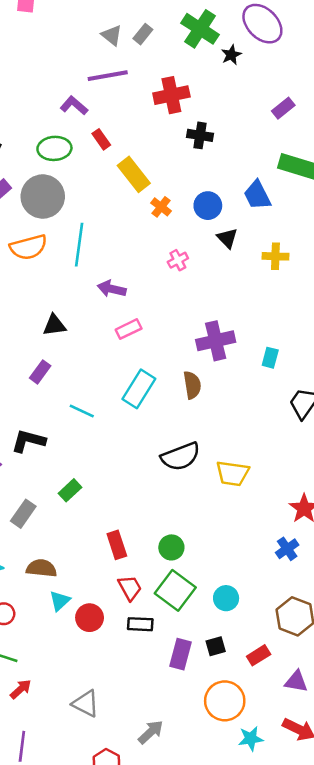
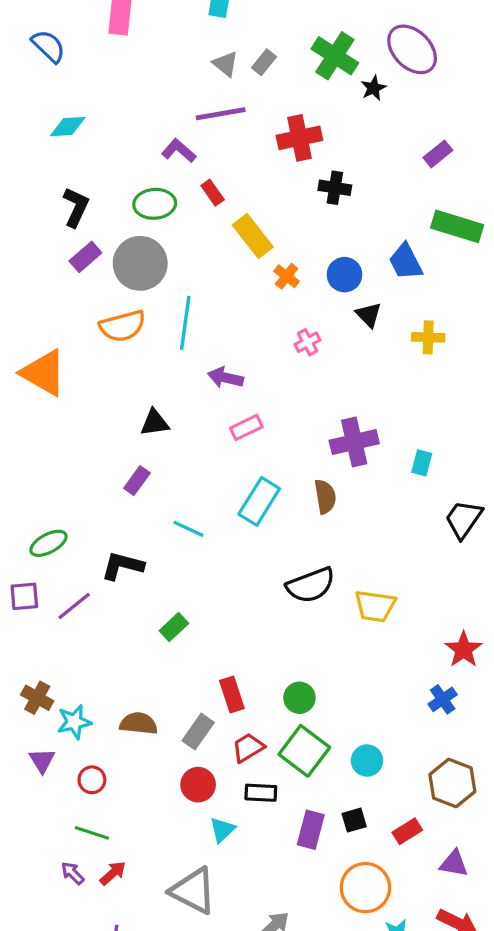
gray rectangle: (23, 514) -> (198, 732), moved
red trapezoid: (130, 588) -> (248, 748), turned -92
cyan triangle: (60, 601) -> (222, 830), moved
gray triangle: (86, 703) -> (193, 891), size x1.4

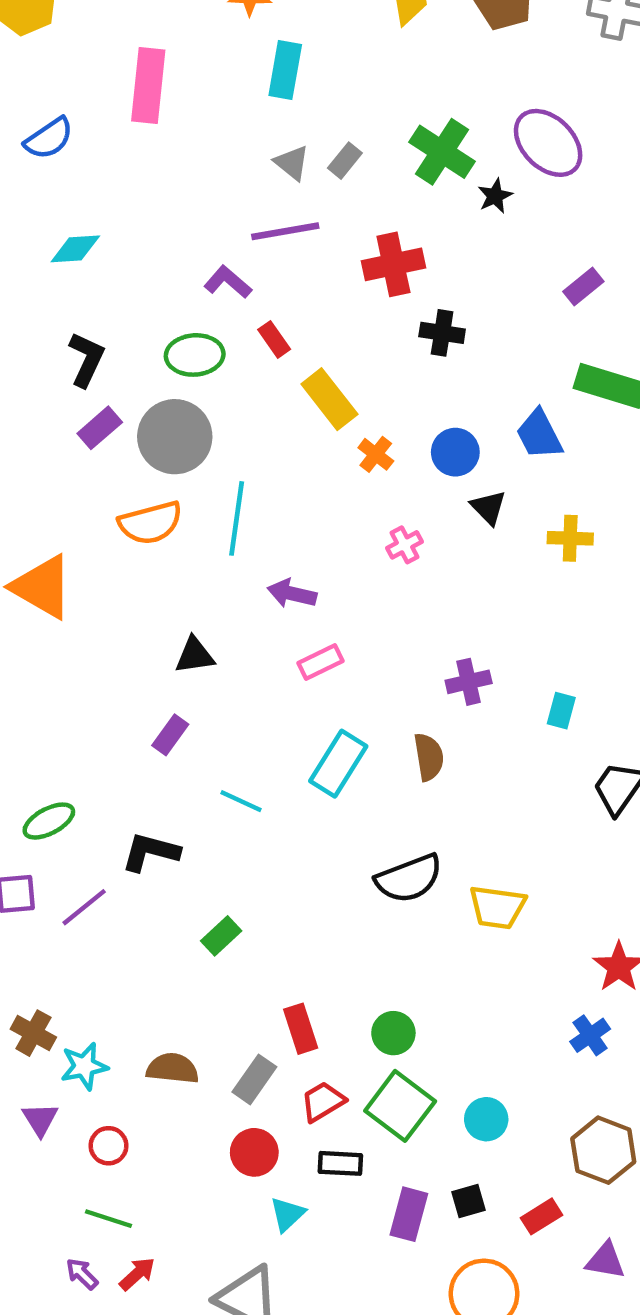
blue semicircle: (48, 46) -> (49, 138), turned 102
purple cross: (354, 442) -> (469, 682), size x0.7

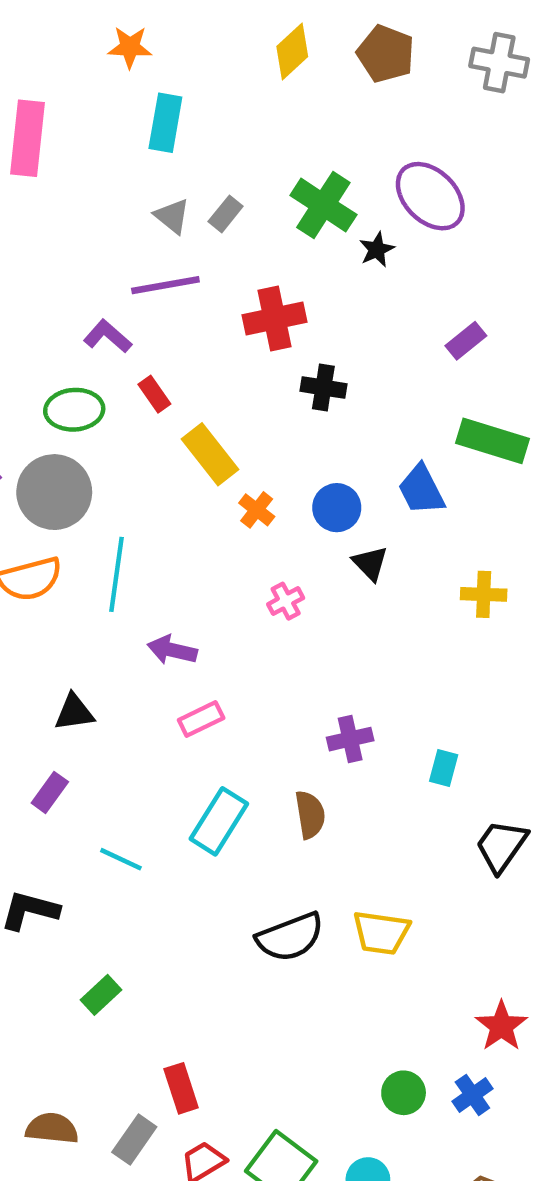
yellow cross: (570, 538) -> (484, 594), moved
yellow trapezoid: (497, 907) -> (381, 933), moved
green circle: (393, 1033) -> (404, 1093), moved

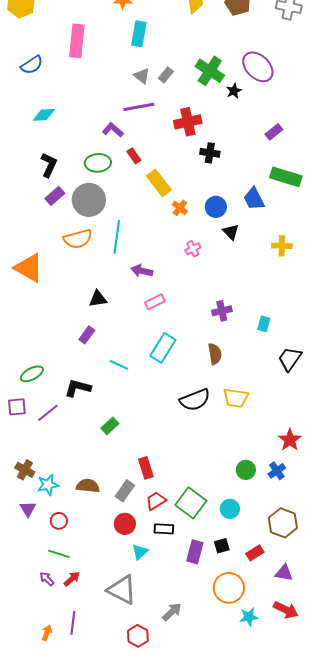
brown semicircle: (310, 815) -> (215, 354), moved

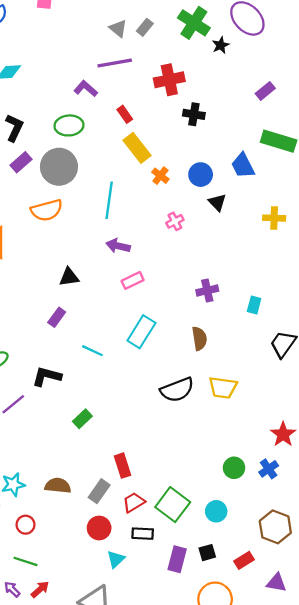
red rectangle: (134, 156) -> (125, 114), moved
cyan line: (117, 237) -> (109, 200), moved

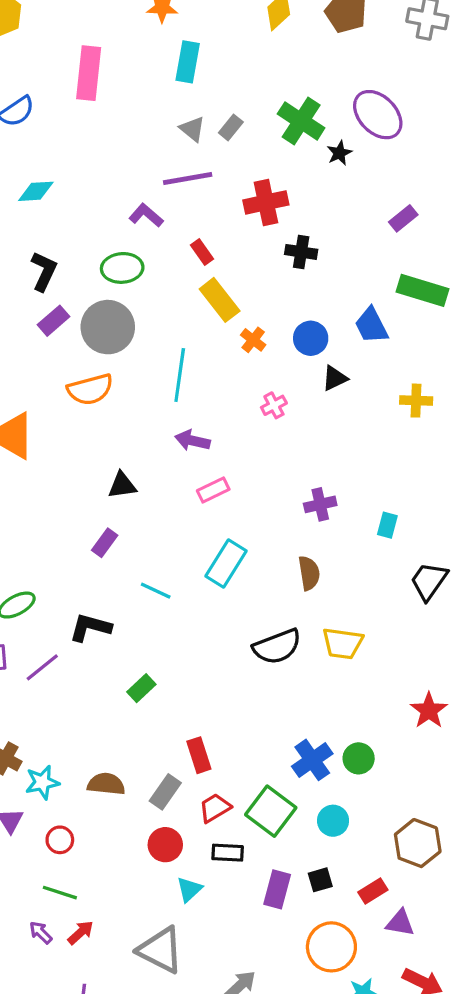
black triangle: (217, 202) -> (335, 378), turned 48
blue cross: (269, 469) -> (312, 760), moved, size x1.4
purple triangle: (276, 583) -> (400, 923), moved

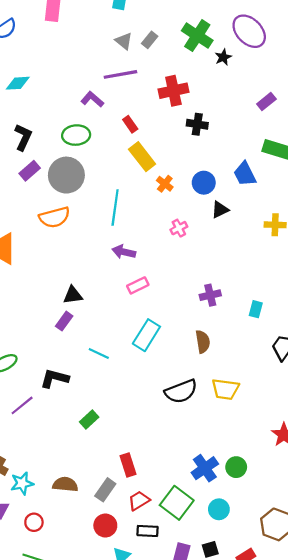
black triangle: (122, 485) -> (73, 295), moved

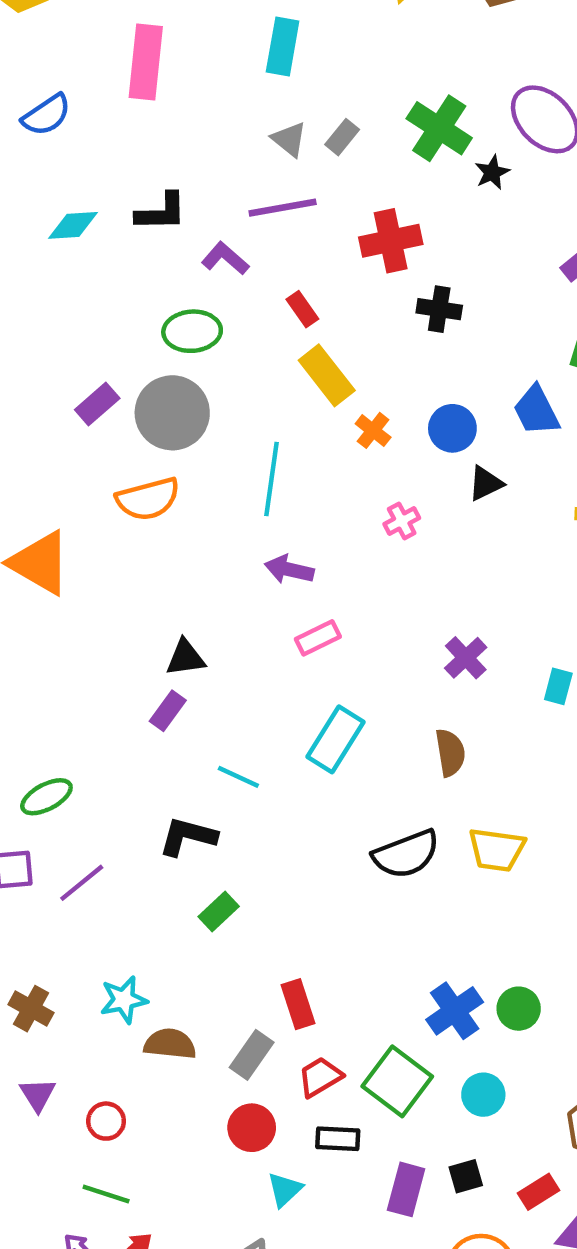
black L-shape: (23, 137) -> (161, 212), moved, turned 64
purple cross: (210, 295) -> (466, 658), turned -30
black L-shape: (54, 378) -> (188, 836), moved
cyan star: (22, 483) -> (124, 1000), moved

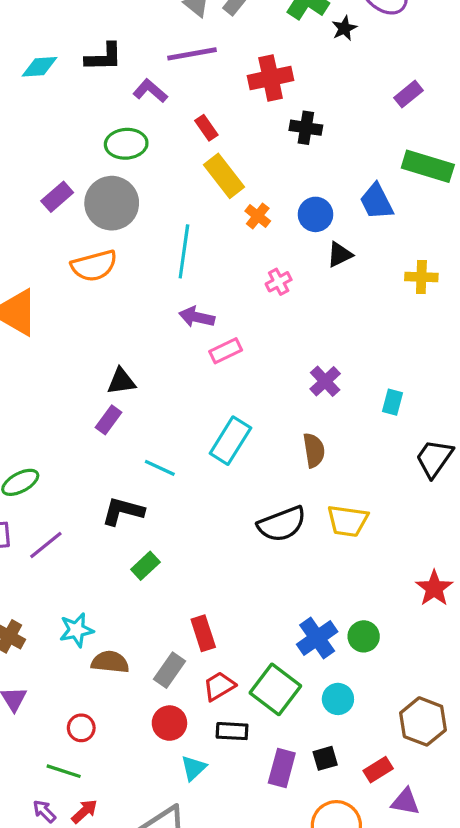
pink rectangle: (318, 638) -> (226, 351), moved
red circle: (106, 1121) -> (81, 728), moved

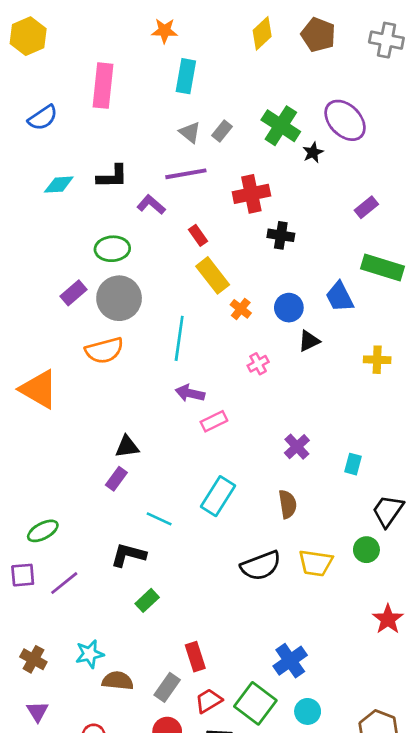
green ellipse: (126, 144) -> (112, 249), moved
green circle: (364, 636) -> (366, 550), moved

